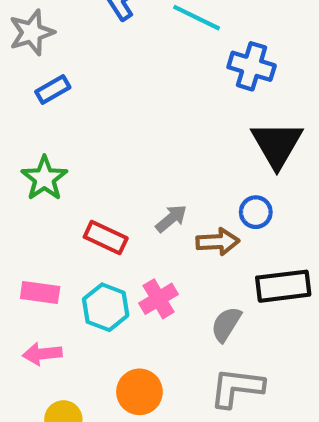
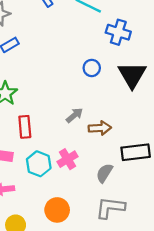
blue circle: (256, 212) -> (92, 68), moved
red rectangle: (106, 238) -> (25, 127), moved, turned 60

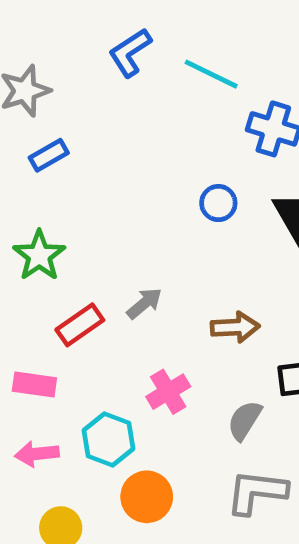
gray arrow: (74, 115) -> (144, 303), moved
red rectangle: (25, 127) -> (80, 325), turned 60
cyan hexagon: (39, 164) -> (108, 439), moved

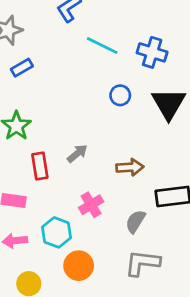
cyan line: (211, 74) -> (102, 45), moved
red rectangle: (80, 325) -> (40, 166), turned -64

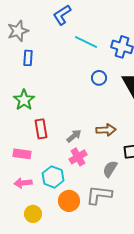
blue rectangle: (22, 68) -> (28, 58), turned -56
gray arrow: (77, 153) -> (74, 136), moved
gray L-shape: (142, 263) -> (99, 195), moved

